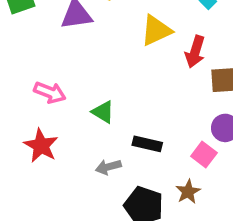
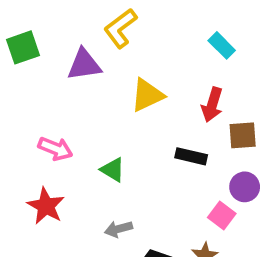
yellow triangle: (156, 30) -> (147, 95), moved
black rectangle: (147, 144) -> (191, 156), moved

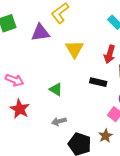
yellow triangle: (147, 95) -> (74, 49), turned -36
pink arrow: (55, 149) -> (15, 80), moved

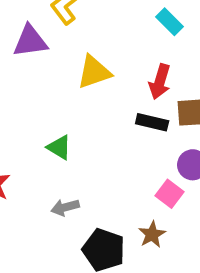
yellow triangle: (74, 49) -> (94, 72), turned 42
black rectangle: (98, 82) -> (152, 122), moved

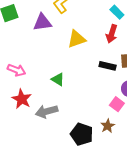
red arrow: (160, 82) -> (112, 34), moved
gray arrow: (65, 207) -> (47, 111), moved, size x1.5

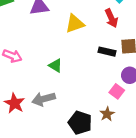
red arrow: (112, 34) -> (111, 18), turned -42
red star: (22, 99) -> (14, 103), moved

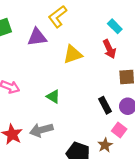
black rectangle: (107, 52) -> (105, 105), moved, turned 49
pink square: (117, 91) -> (119, 130), moved

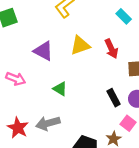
purple triangle: (37, 37) -> (43, 51), moved, turned 36
red arrow: (109, 49) -> (111, 49), moved

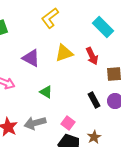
cyan rectangle: (124, 16) -> (103, 27), size x1.5
pink square: (128, 123) -> (68, 123), moved

